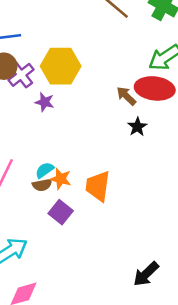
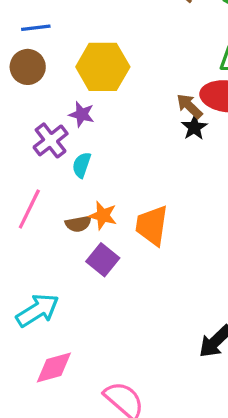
purple cross: (21, 75) -> (51, 140), moved
black star: (137, 127) -> (194, 127), moved
cyan semicircle: (45, 170) -> (82, 165), moved, turned -36

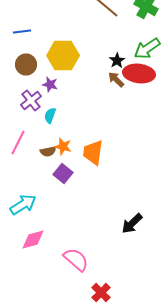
brown circle: (28, 67) -> (26, 64), moved
black star: (194, 127) -> (117, 60), moved

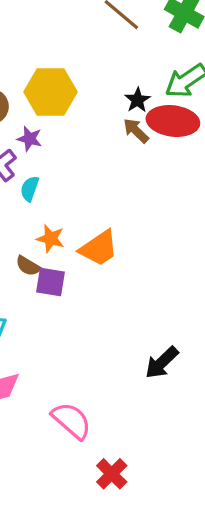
brown semicircle: (48, 152) -> (28, 266), moved, turned 42
orange trapezoid: (93, 152) -> (99, 248), turned -132
purple square: (63, 174) -> (51, 282), turned -30

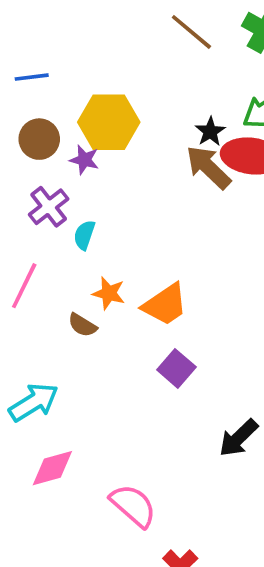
brown arrow: (136, 131) -> (208, 167), size x1.5
purple star: (30, 139) -> (84, 160), moved
purple square: (51, 282) -> (176, 368), moved, turned 32

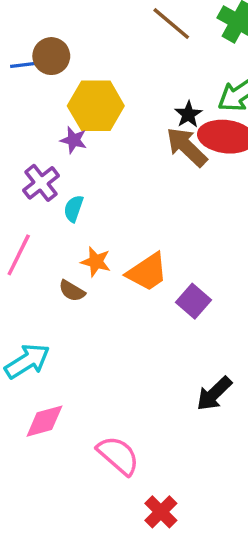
brown circle: (39, 139) -> (51, 56), moved
purple square: (176, 368) -> (194, 301), moved

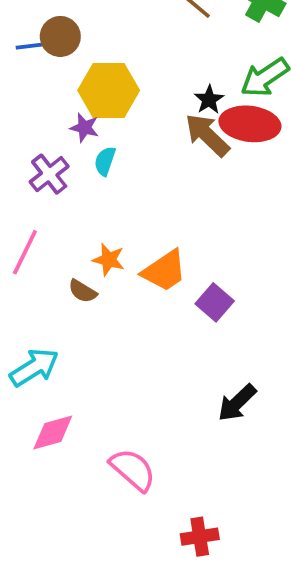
cyan semicircle: (74, 209) -> (105, 161), moved
red cross: (161, 512) -> (200, 537), moved, turned 36

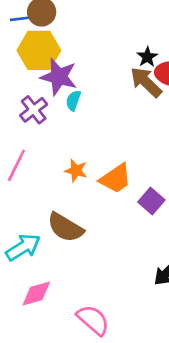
yellow hexagon: (109, 90) -> (39, 50), moved
purple star: (84, 128) -> (59, 77), size x1.8
brown semicircle: (83, 291) -> (65, 227), moved, size x1.8

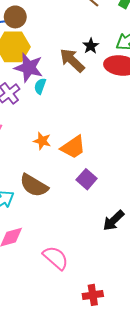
black star: (147, 57) -> (91, 46), moved
brown arrow: (146, 82) -> (72, 60), moved
purple square: (151, 201) -> (87, 179), moved

